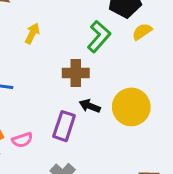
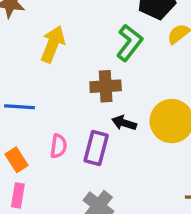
yellow arrow: (32, 33) -> (53, 44), size x1.5
pink semicircle: (22, 140) -> (59, 146), moved, turned -60

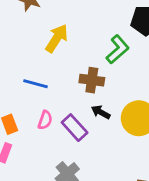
blue line: (19, 107) -> (36, 84), moved
purple rectangle: (96, 148) -> (75, 128), turned -68

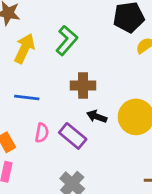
yellow arrow: (57, 38) -> (24, 48), moved
green L-shape: (118, 49) -> (67, 40), moved

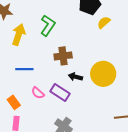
pink semicircle: (42, 133) -> (38, 93), turned 128

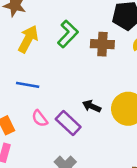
brown cross: (63, 56) -> (102, 44), moved

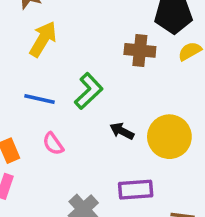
green L-shape: (68, 34) -> (89, 91), moved
purple rectangle: (68, 123) -> (136, 190), moved, turned -50

